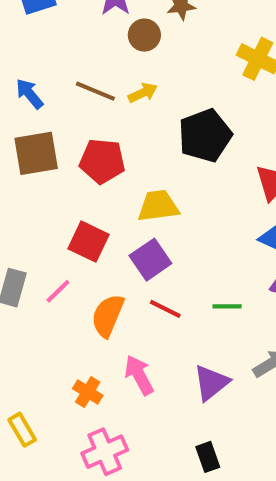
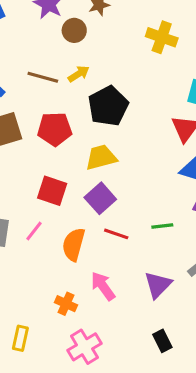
black pentagon: (205, 135) -> (108, 106), moved
yellow rectangle: (22, 430) -> (20, 338), turned 50

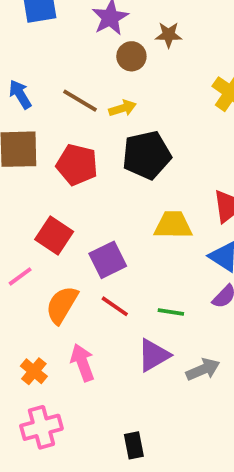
yellow trapezoid: (101, 157) -> (173, 225), moved
purple triangle: (158, 285) -> (154, 355), moved

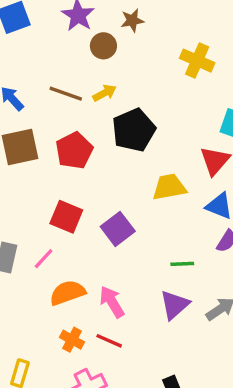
red pentagon: (77, 165) -> (74, 151), turned -30
orange semicircle: (62, 305) -> (67, 293), moved, turned 51
red line: (115, 306) -> (109, 341), moved
pink arrow: (82, 363) -> (112, 302), moved

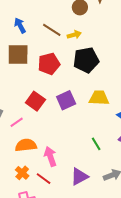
purple square: (118, 229) -> (66, 100), moved
green line: (182, 264) -> (96, 144), turned 48
purple triangle: (175, 305) -> (79, 177), moved

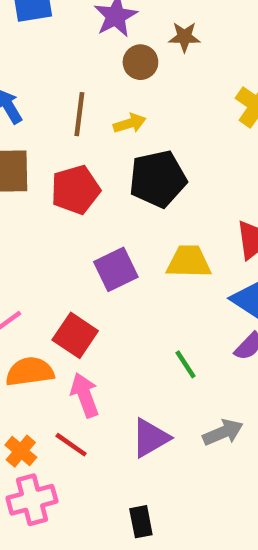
brown line: (52, 30) -> (79, 114), turned 66
red square: (35, 101) -> (75, 335), moved
orange cross: (22, 173) -> (21, 451), moved

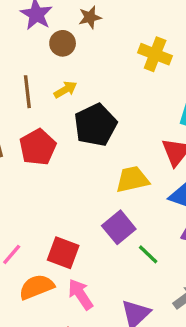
purple square: (116, 269) -> (119, 227), moved

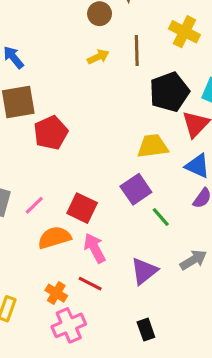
brown line: (27, 92) -> (137, 50), moved
black pentagon: (95, 125) -> (169, 92), moved
red pentagon: (38, 147) -> (51, 133), moved

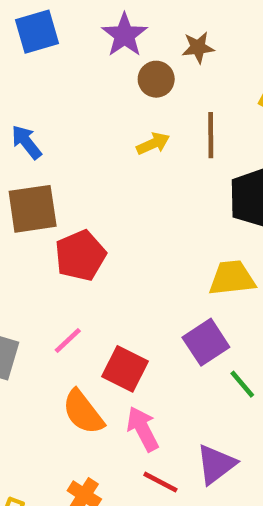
pink line: (34, 205) -> (68, 341), moved
orange semicircle: (54, 238) -> (83, 412), turned -112
red line: (90, 284) -> (160, 482), moved

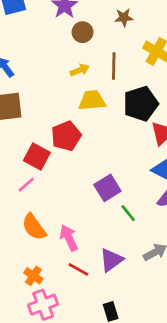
brown star: (198, 47) -> (124, 18), moved
red pentagon: (80, 255) -> (66, 136), moved
yellow trapezoid: (232, 278) -> (92, 100), moved
red square: (125, 369) -> (37, 157), moved

